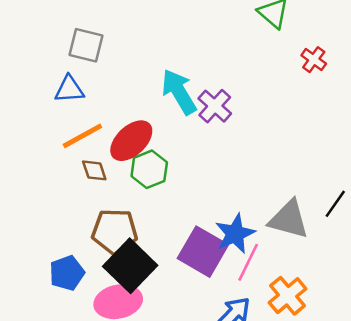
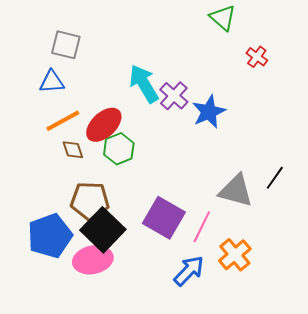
blue star: (235, 234) -> (209, 112), moved
blue pentagon: (67, 273) -> (50, 236), size x1.5

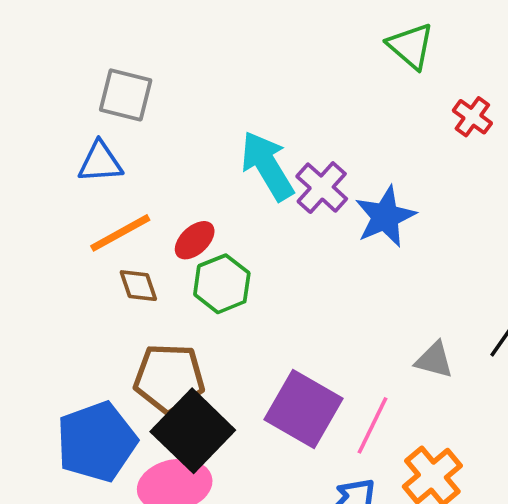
red ellipse: (104, 125) -> (195, 240), size x0.6
gray triangle: (236, 191) -> (434, 360), size x0.6

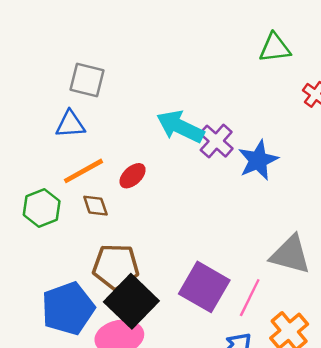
green triangle: (411, 46) -> (275, 48), turned -48
cyan arrow: (267, 166) -> (180, 127), turned -33
green hexagon: (222, 284) -> (42, 208), moved
gray triangle: (434, 360) -> (290, 255), size x1.6

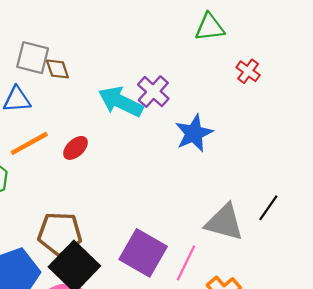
purple cross: (216, 141) -> (153, 92), moved
brown diamond: (95, 206) -> (57, 69), moved

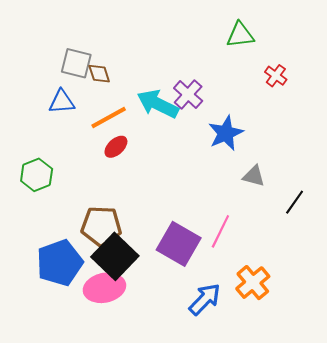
orange line: (29, 143) -> (109, 117), moved
gray triangle: (224, 222) -> (254, 176), moved, size x0.6
pink line: (186, 263) -> (220, 231), moved

